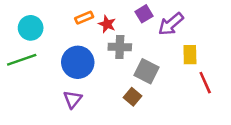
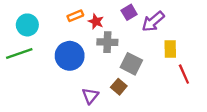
purple triangle: (73, 99) -> (90, 96), moved

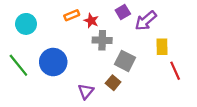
green line: (19, 54) -> (18, 65), moved, turned 70
blue circle: (70, 56) -> (53, 62), moved

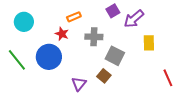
orange rectangle: (72, 15) -> (74, 17), moved
red star: (91, 21) -> (62, 34), moved
red line: (175, 71) -> (168, 78), moved

